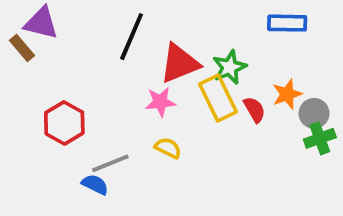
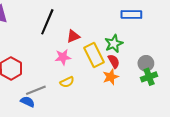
red triangle: (180, 63) -> (73, 36), size x0.6
green star: (230, 67) -> (114, 44), moved
orange star: (287, 94) -> (111, 77), moved
yellow semicircle: (168, 148) -> (67, 82), turned 128

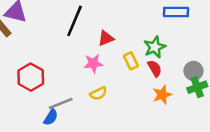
yellow rectangle: (94, 55) -> (131, 61), size x0.6
orange star: (111, 77) -> (162, 95), moved
blue semicircle: (28, 102) -> (51, 117), turned 96

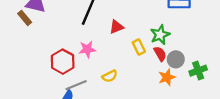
pink star: (93, 63) -> (87, 49), moved
gray circle: (193, 71) -> (176, 59), moved
red hexagon: (31, 77) -> (63, 62), moved

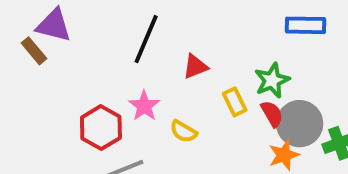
pink star: (87, 49) -> (144, 106), turned -30
gray circle: (176, 59) -> (300, 124), size x1.5
yellow semicircle: (110, 76) -> (184, 131), moved, turned 56

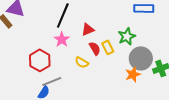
pink star: (144, 106) -> (62, 39), moved
red semicircle: (272, 114) -> (95, 48), moved

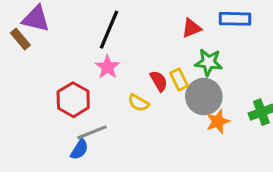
red triangle: (88, 29) -> (191, 28), moved
green star: (127, 36) -> (209, 62), turned 30
gray circle: (141, 58) -> (204, 97), moved

